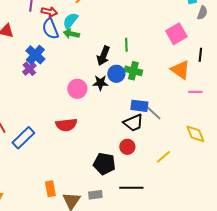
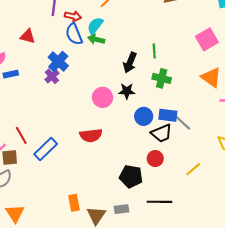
blue circle: (116, 74) -> (144, 116), moved

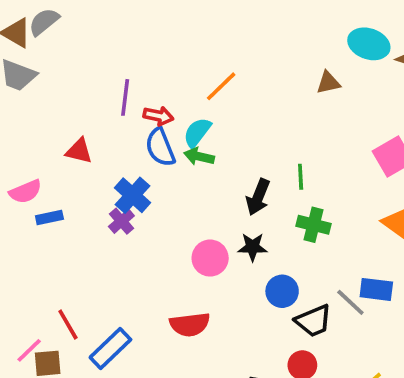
blue rectangle: (168, 115) -> (376, 289), moved

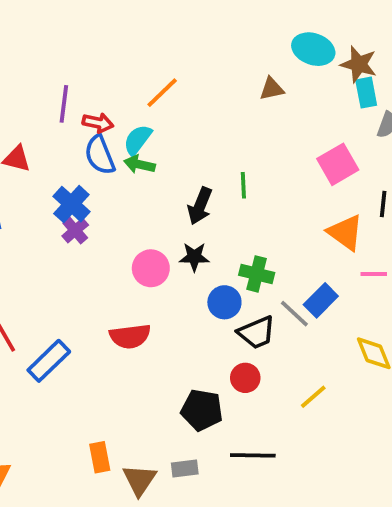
purple cross: (121, 221) -> (75, 230), moved
green cross: (313, 225) -> (257, 274), moved
blue rectangle: (376, 289) -> (321, 300), turned -52

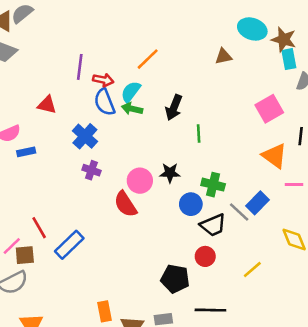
green line: (243, 185) -> (199, 134), moved
black arrow: (200, 206) -> (174, 107), moved
purple cross: (75, 230) -> (91, 170), moved, turned -30
red semicircle: (130, 336) -> (125, 204), moved, turned 64

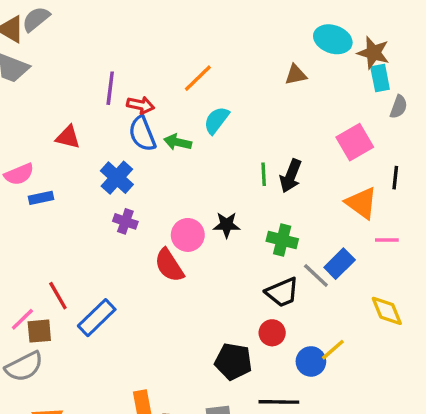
cyan semicircle: (131, 92) -> (216, 120), moved
black arrow: (174, 107) -> (291, 176), moved
blue circle: (191, 204) -> (311, 361), moved

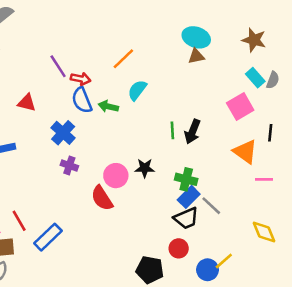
cyan ellipse: (333, 39) -> (196, 37), moved
cyan rectangle: (380, 78) -> (255, 78), moved, turned -30
purple line: (110, 88) -> (58, 66), turned -40
blue rectangle: (340, 264) -> (189, 197), moved

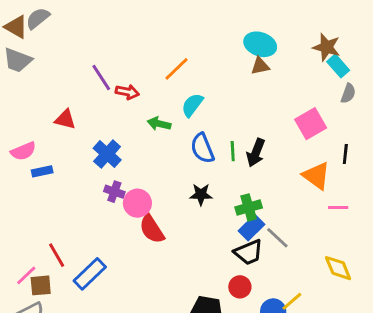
cyan rectangle: (255, 78) -> (338, 66), moved
blue semicircle: (82, 100) -> (202, 148), moved
pink circle: (116, 176) -> (137, 203), moved
green cross: (186, 179) -> (249, 207), turned -30

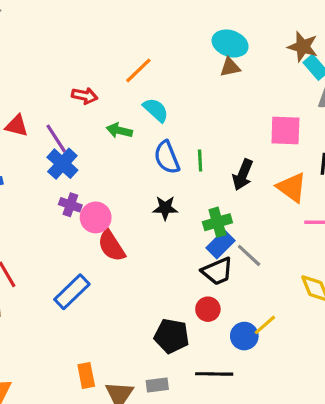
purple line: (101, 78) -> (56, 138), moved
cyan semicircle: (192, 105) -> (156, 110), turned 95
pink square: (311, 124) -> (285, 130), turned 32
black arrow: (256, 153) -> (243, 175), moved
blue rectangle: (90, 274) -> (72, 292), moved

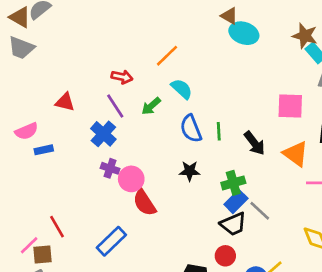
brown triangle: (230, 67) -> (229, 16), moved, turned 42
green arrow: (119, 130) -> (151, 106), turned -54
purple line: (56, 138) -> (115, 106), moved
black arrow: (243, 175) -> (255, 143), turned -60

